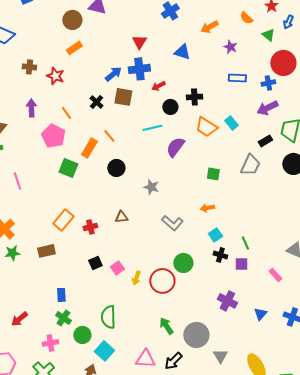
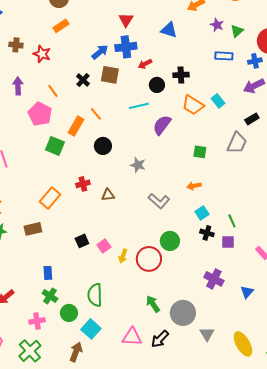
green triangle: (268, 35) -> (237, 31), moved, turned 40
red cross: (90, 227) -> (83, 184), moved

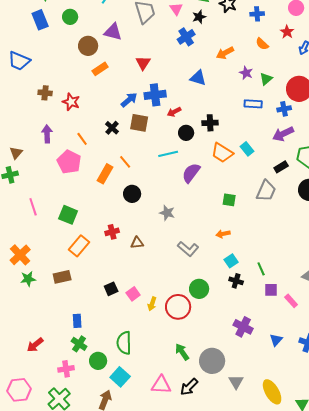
red triangle: (126, 20) -> (143, 63), moved
orange rectangle: (61, 26) -> (100, 69), moved
green square: (55, 146) -> (68, 215), moved
purple square: (228, 242) -> (271, 290), moved

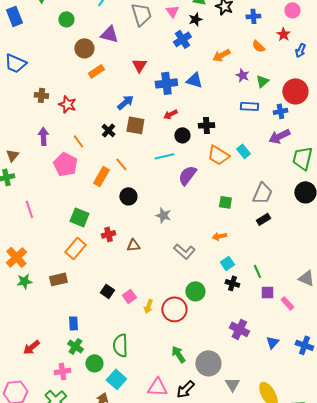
blue rectangle: (40, 20) -> (14, 16), moved
blue cross: (155, 95) -> (166, 83), moved
black rectangle: (281, 167) -> (263, 219), moved
green square: (68, 215) -> (79, 217), moved
black square: (111, 289) -> (107, 291), turned -32

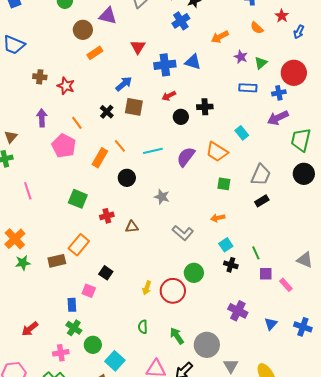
orange trapezoid: (218, 155) -> (217, 152), moved
cyan line: (164, 156) -> (153, 151), moved
orange rectangle: (75, 248) -> (79, 245), moved
pink square: (129, 296) -> (89, 291), moved, turned -32
green semicircle: (120, 345) -> (143, 327), moved, size x0.6

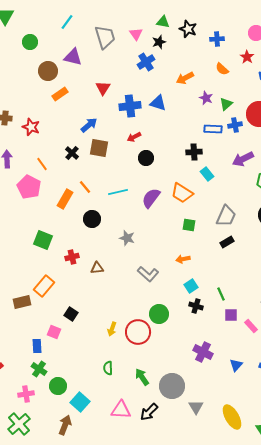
blue cross: (279, 93) -> (235, 125), moved
black cross: (205, 107) -> (194, 152), moved

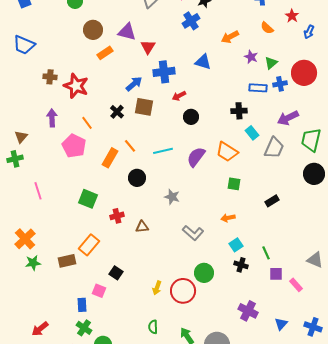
purple triangle: (73, 57) -> (127, 32), moved
blue cross: (130, 106) -> (164, 72), moved
red star: (31, 127) -> (76, 86), size x1.4
gray trapezoid: (226, 216) -> (274, 148), moved

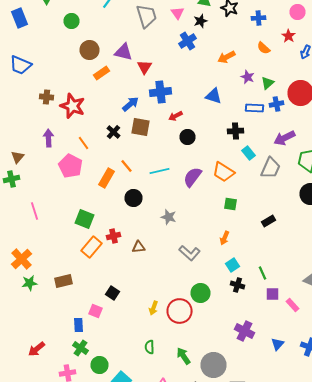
blue triangle: (203, 62) -> (214, 96), moved
orange arrow: (228, 218) -> (224, 238), turned -56
orange rectangle: (89, 245) -> (92, 247), moved

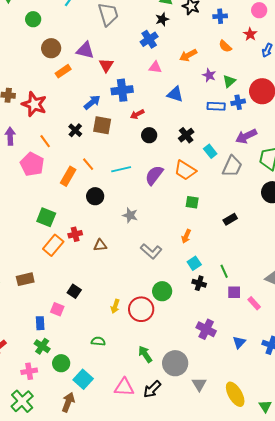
pink triangle: (178, 13) -> (155, 67), moved, turned -48
black cross: (236, 131) -> (186, 135), moved, turned -35
green semicircle: (150, 347) -> (98, 341), moved, turned 96

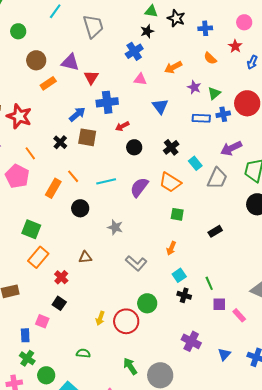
blue triangle: (175, 94) -> (160, 106), turned 36
red cross: (75, 234) -> (61, 277), moved, turned -32

